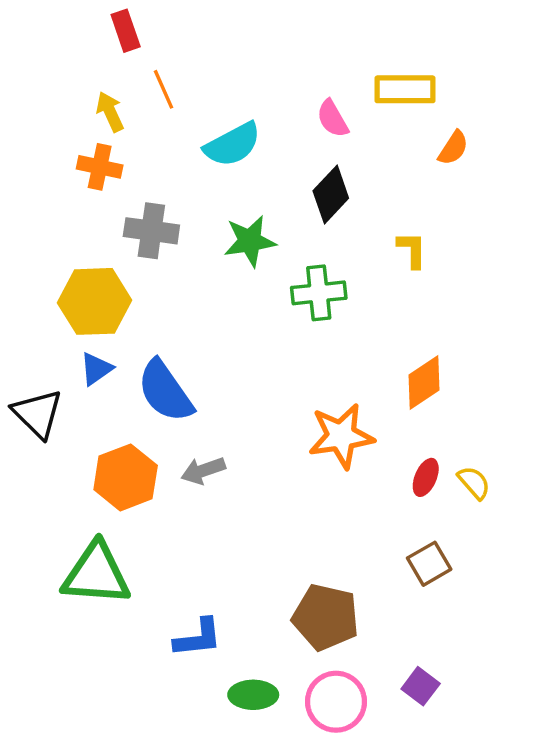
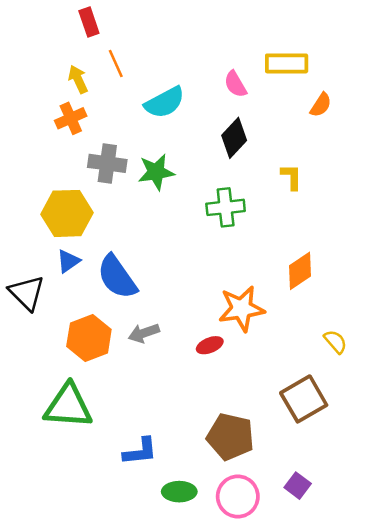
orange cross: (100, 167) -> (71, 118), turned -36
green star: (250, 241) -> (156, 172), moved
red ellipse: (426, 477) -> (210, 345), moved, turned 45
brown square: (429, 564) -> (304, 399), size x1.5

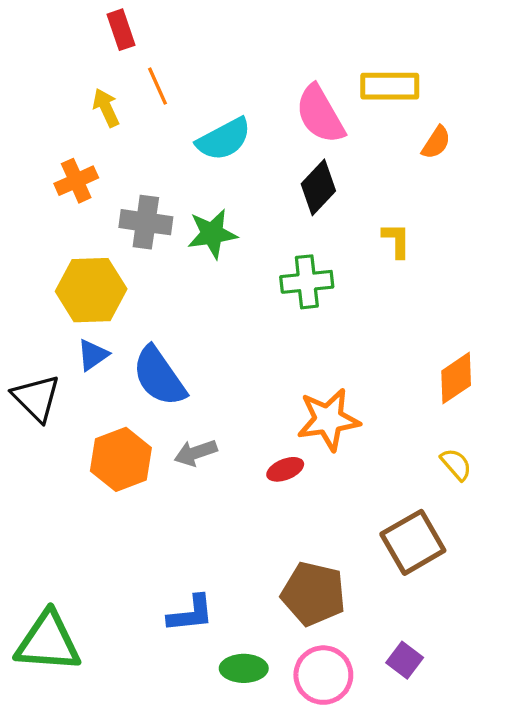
pink semicircle: (235, 84) -> (320, 114), size x1.6
orange cross: (71, 118) -> (76, 181), moved
orange diamond: (300, 271) -> (456, 378), moved
green triangle: (68, 406) -> (48, 642), moved

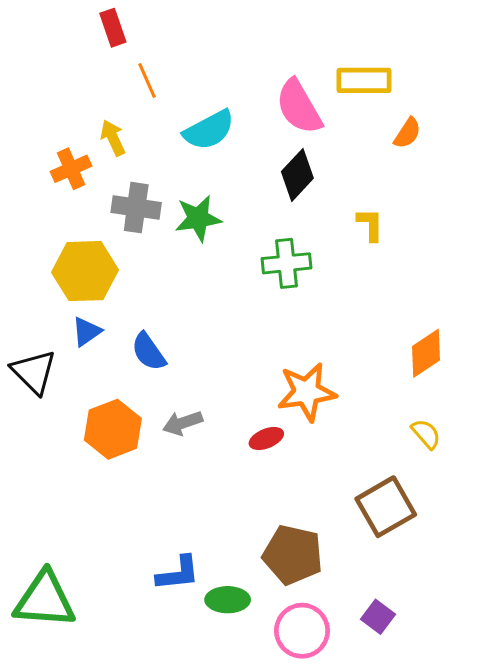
yellow arrow: (106, 108) -> (113, 138), moved
blue semicircle: (159, 376) -> (149, 352), size x0.7
green ellipse: (244, 668) -> (228, 600), moved

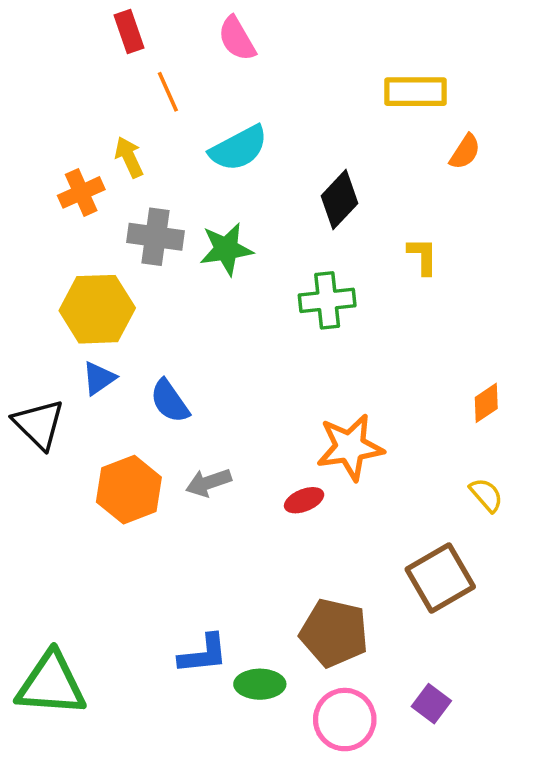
pink semicircle: (299, 107) -> (237, 39), moved, size x0.7
orange diamond: (426, 353) -> (486, 403), size x0.7

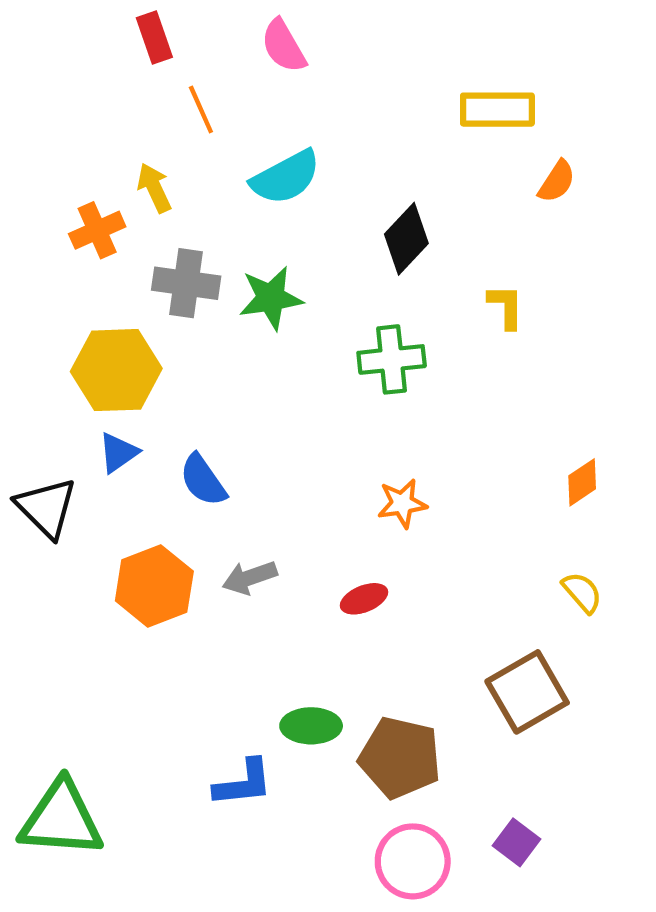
orange star: (350, 447) -> (402, 503), moved, size x0.6
green ellipse: (260, 684) -> (311, 726), moved

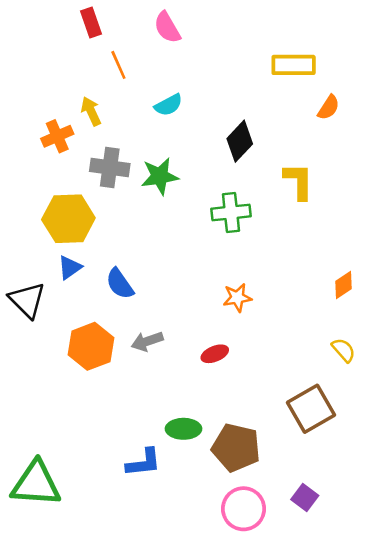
cyan semicircle: (286, 177) -> (168, 105), size x0.7
yellow L-shape: (506, 306) -> (299, 181), size x1.4

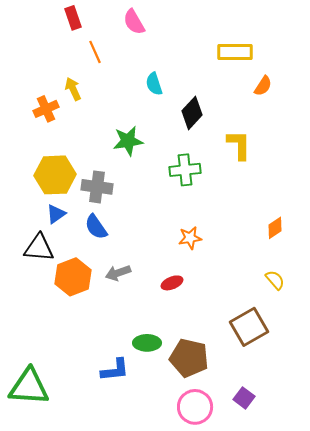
cyan semicircle: (168, 105) -> (154, 84), moved, turned 100
gray cross: (110, 167) -> (97, 187), moved
black triangle: (27, 300) -> (39, 248), moved, turned -40

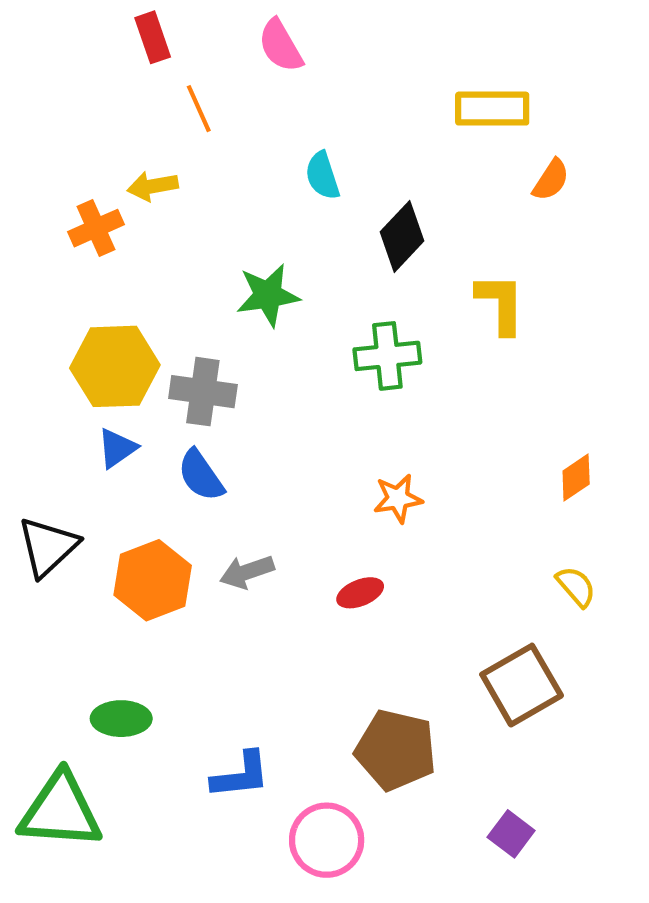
yellow arrow: (73, 89) -> (153, 186), turned -75
black triangle: (39, 248) -> (48, 547), moved, turned -48
green ellipse: (147, 343) -> (121, 719), moved
pink circle: (195, 407) -> (327, 840), moved

